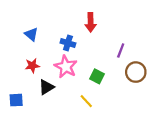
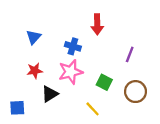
blue triangle: (31, 34) -> (33, 37), turned 32
pink star: (66, 67) -> (71, 72), turned 30
brown circle: (136, 72) -> (136, 92), moved

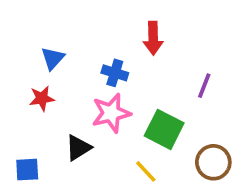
red star: (35, 71) -> (42, 98), moved
green square: (104, 82) -> (164, 129), size x1.5
brown circle: (136, 92) -> (213, 162), moved

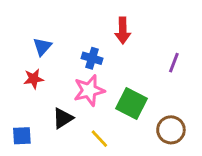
purple line: (204, 86) -> (174, 63), moved
yellow line: (146, 171) -> (99, 139), moved

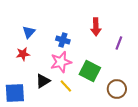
red arrow: (123, 31) -> (96, 27), moved
blue square: (22, 136) -> (15, 93), size x1.5
yellow line: (99, 139) -> (66, 86), moved

